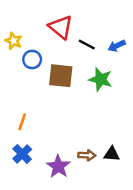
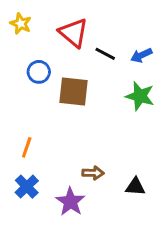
yellow star: (13, 41) -> (21, 24), moved
green star: (101, 79) -> (140, 96), moved
brown arrow: (87, 155) -> (93, 173), moved

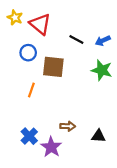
red triangle: (73, 33) -> (40, 24), moved
orange line: (27, 147) -> (31, 90), moved
blue cross: (27, 187) -> (29, 136), moved

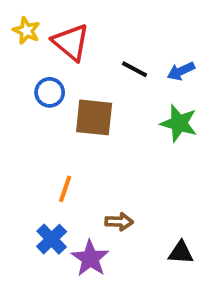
orange line: (31, 90) -> (65, 189), moved
black triangle: (98, 136) -> (181, 253), moved

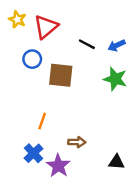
red triangle: (71, 42) -> (46, 27), turned 40

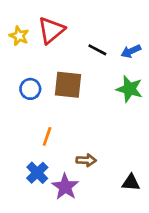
yellow star: (17, 19) -> (19, 36), moved
blue circle: (32, 59) -> (30, 89), moved

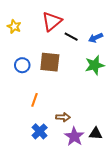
red triangle: (51, 30) -> (52, 21), moved
green star: (129, 89) -> (95, 65), turned -30
blue cross: (37, 173) -> (40, 131), moved
purple star: (65, 187) -> (74, 137), moved

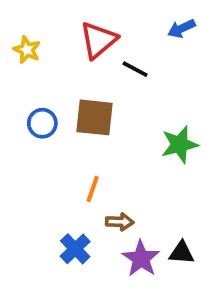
blue arrow: (96, 38) -> (181, 29), moved
green star: (95, 65) -> (180, 144), moved
orange line: (34, 100) -> (93, 189), moved

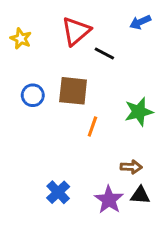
orange line: (93, 189) -> (92, 127), moved
brown arrow: (120, 222) -> (131, 167), moved

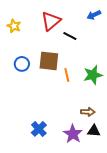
orange line: (92, 127) -> (67, 75), moved, turned -32

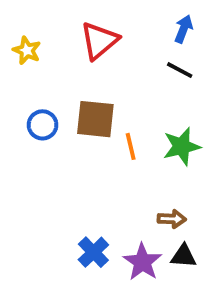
blue arrow: (94, 15) -> (184, 29), turned 136
black line: (70, 36) -> (180, 70), moved
blue cross: (39, 129) -> (93, 252), moved

